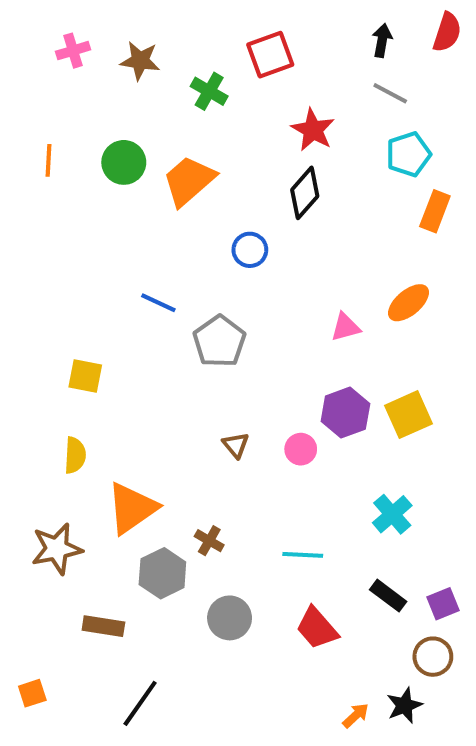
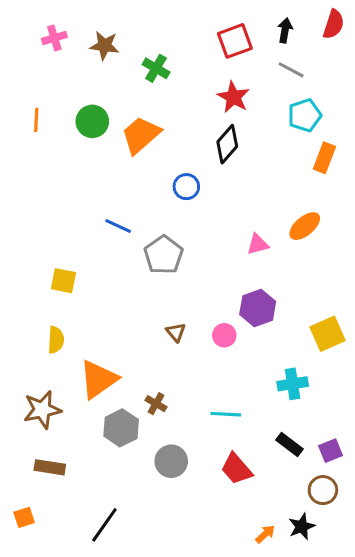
red square: (270, 55) -> (235, 41), moved
yellow square: (408, 415) -> (327, 334), moved
cyan cross: (392, 514) -> (293, 384), turned 32
brown rectangle: (103, 626) -> (50, 467), moved

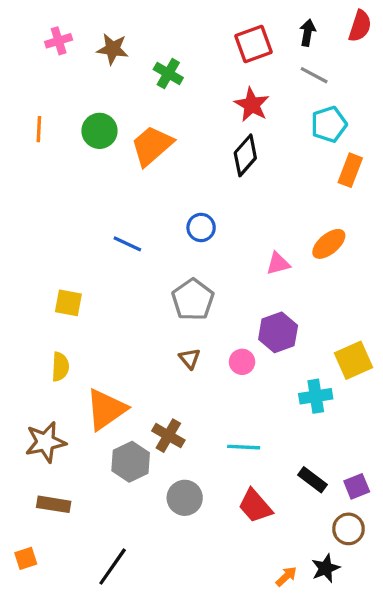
blue circle: (186, 187) -> (201, 228), moved
gray pentagon: (164, 255) -> (193, 300), moved
cyan cross: (293, 384) -> (316, 396), moved
brown cross: (156, 404) -> (168, 436), size x1.4

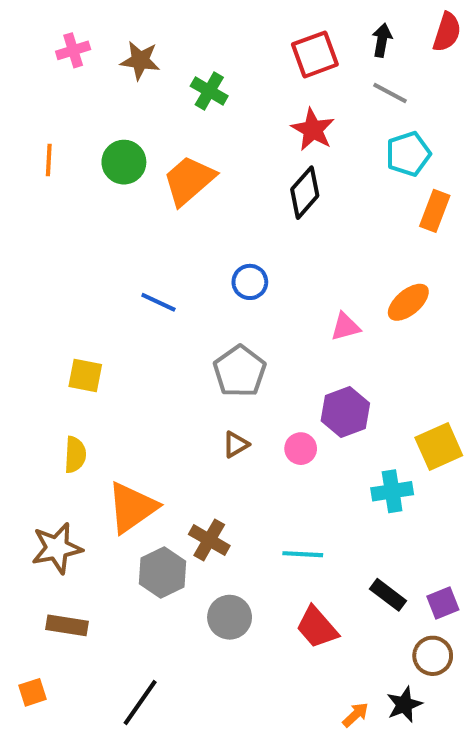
brown triangle: (190, 359) -> (236, 444), turned 40

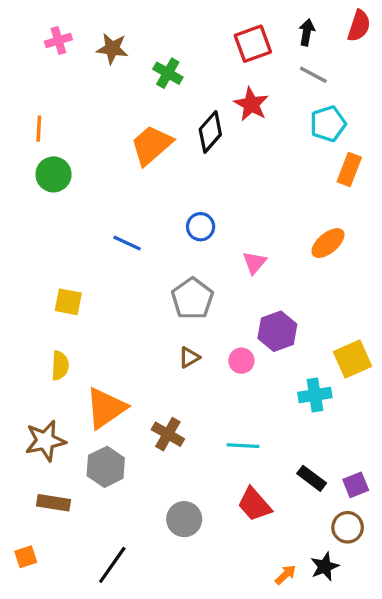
green circle: (124, 162) -> (54, 174), moved
black diamond: (305, 193) -> (210, 132), moved
pink triangle: (345, 327) -> (254, 263), moved, turned -35
gray hexagon: (163, 572) -> (106, 467), moved
gray circle: (230, 617) -> (184, 519), moved

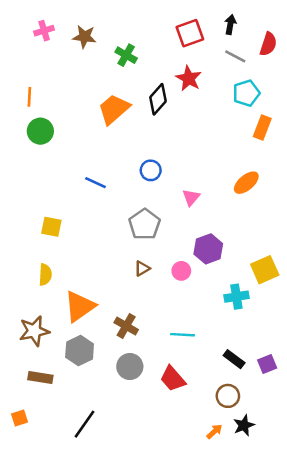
red semicircle: (359, 26) -> (268, 44), moved
red trapezoid: (254, 504) -> (173, 379), moved
gray circle: (184, 519) -> (130, 367), moved
brown circle: (348, 527) -> (228, 396), moved

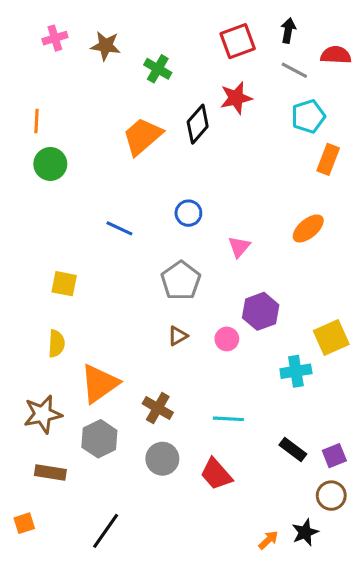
red semicircle: (268, 44) -> (336, 55), turned -105
red star: (189, 78) -> (236, 98), turned 30
brown circle: (228, 396) -> (331, 496), moved

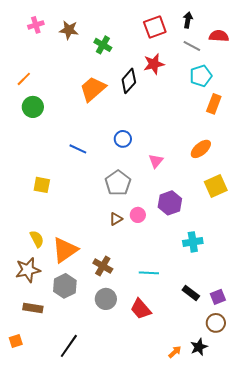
orange line: (36, 121) -> (24, 79), turned 42
yellow square: (331, 337) -> (216, 186), moved
pink circle: (227, 339) -> (138, 215), moved
yellow semicircle: (56, 344) -> (37, 239), moved, turned -30

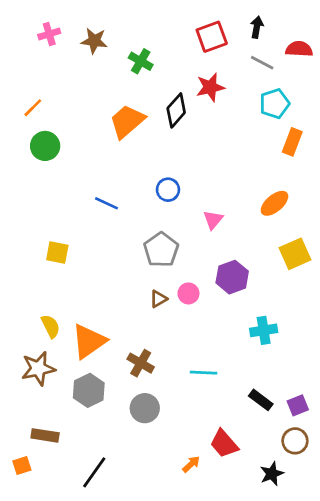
brown rectangle: (33, 308) -> (45, 435), moved
red trapezoid: (141, 309) -> (224, 444), moved
orange arrow: (175, 352) -> (191, 464), moved

